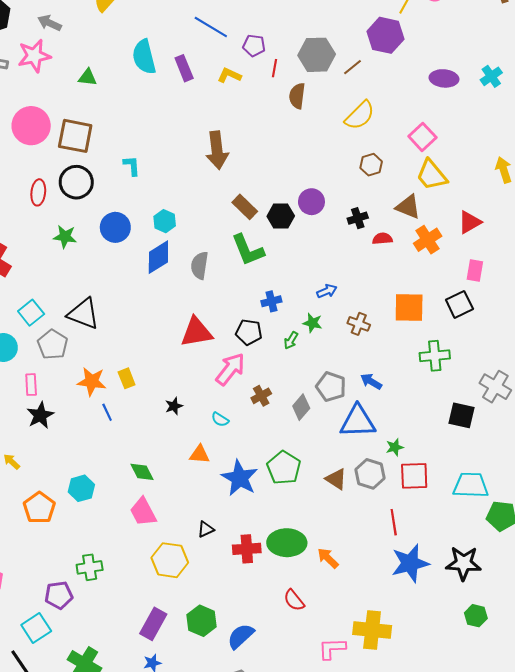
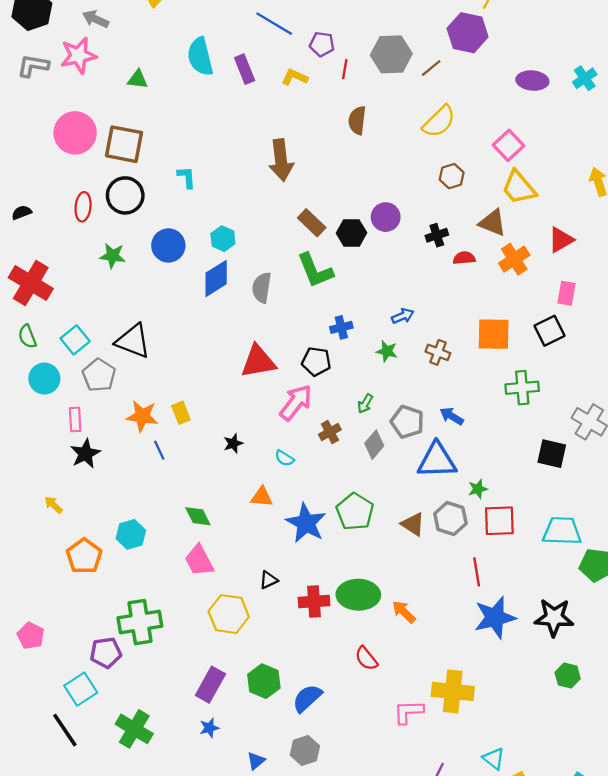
brown semicircle: (297, 96) -> (357, 120), moved
green arrow: (291, 340) -> (365, 404), moved
green cross: (90, 567) -> (140, 622), size x1.5

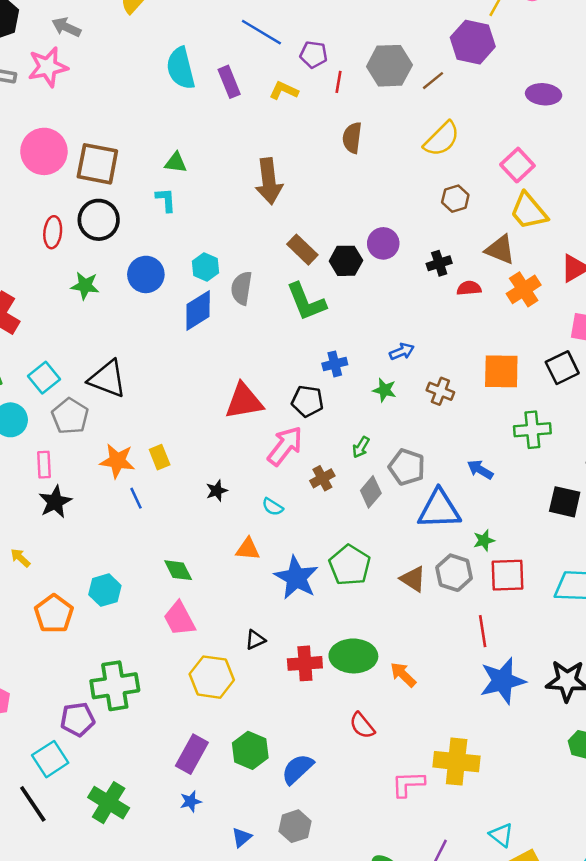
green triangle: (138, 79) -> (176, 163), moved
gray semicircle: (262, 288) -> (242, 288), moved
blue arrow: (452, 416) -> (480, 470), moved

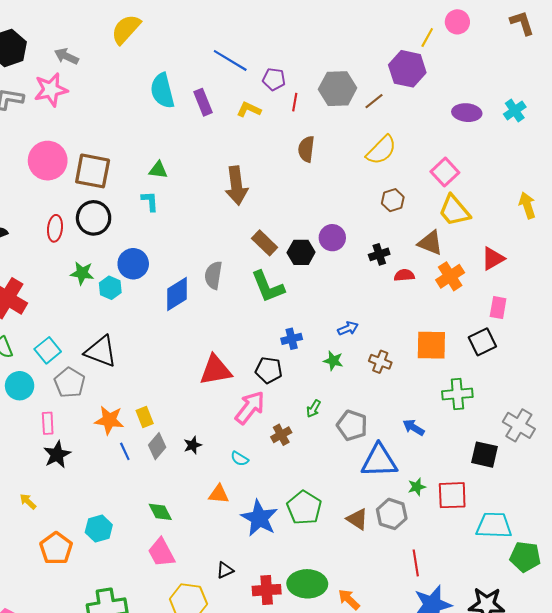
cyan hexagon: (206, 267) -> (110, 288), moved
gray diamond: (371, 492) -> (157, 446), moved
red square: (508, 575) -> (452, 495), moved

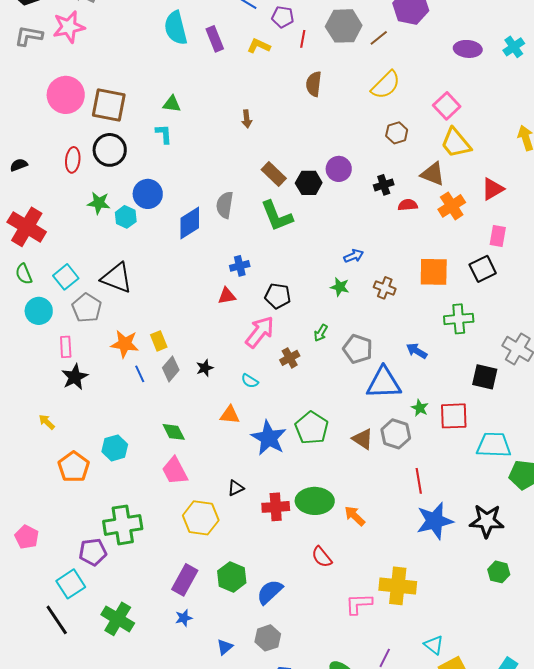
brown arrow: (236, 186) -> (247, 119), size x0.5
blue cross: (292, 339) -> (240, 266), moved
red triangle: (216, 370) -> (227, 296), size x0.6
green star: (417, 487) -> (420, 408), turned -30

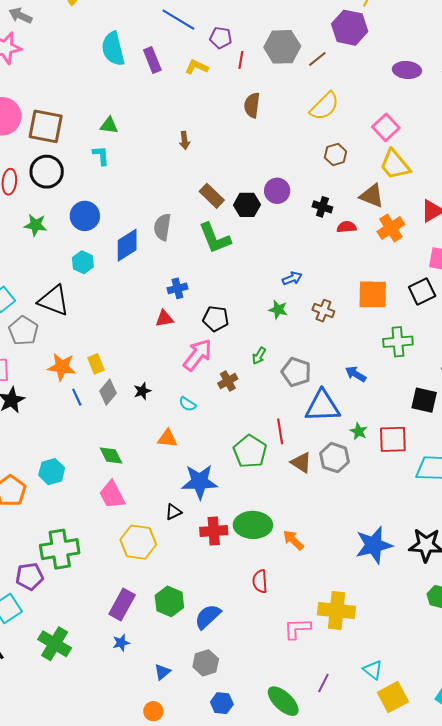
black cross: (384, 185) -> (322, 207), turned 36
cyan hexagon: (126, 217) -> (83, 262), moved
blue star: (269, 438) -> (200, 482), moved, turned -30
red line: (419, 481) -> (280, 431), moved
red semicircle: (322, 557) -> (260, 581), turned 35

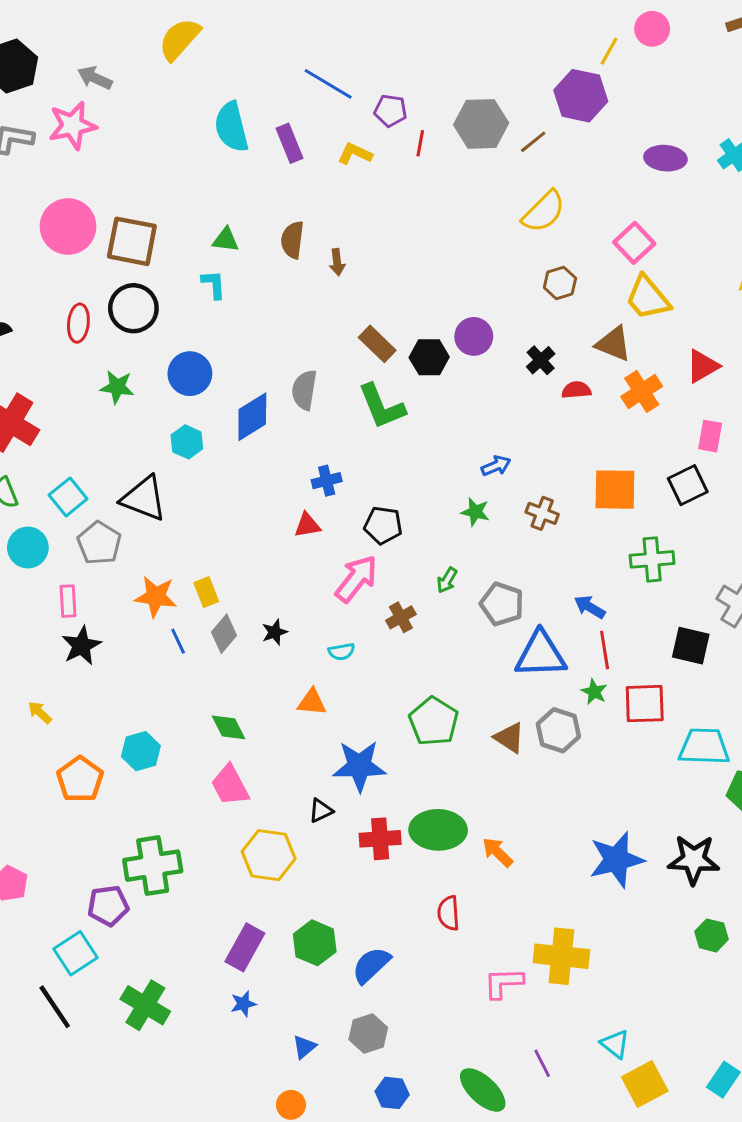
brown semicircle: (252, 105) -> (292, 240), moved
black cross: (322, 207) -> (541, 360), turned 30
cyan semicircle: (188, 404) -> (341, 652), turned -42
red line: (280, 431) -> (605, 650), moved
purple line: (323, 683) -> (542, 1063), turned -54

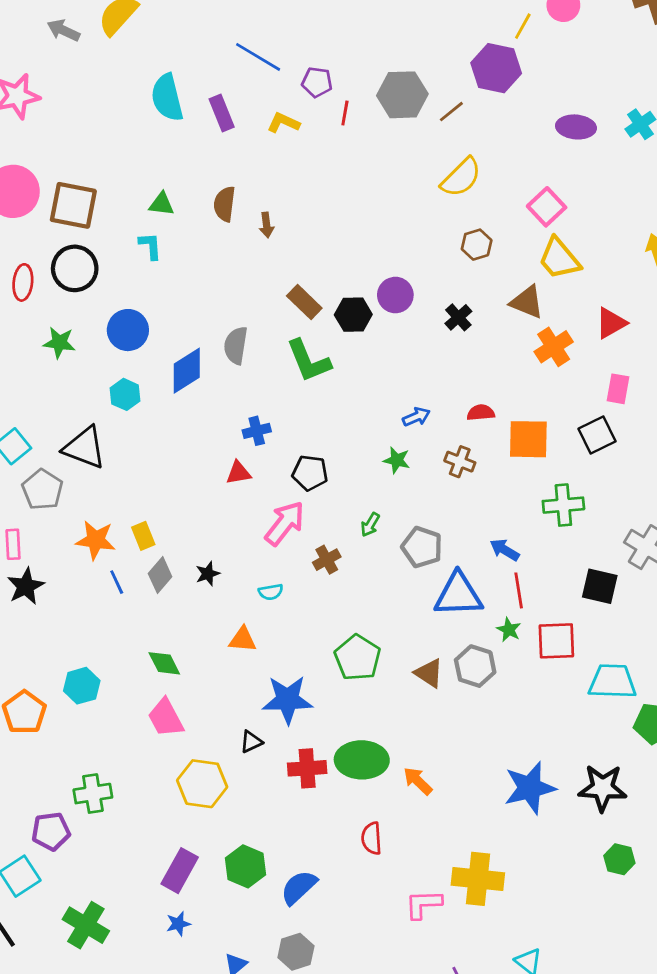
gray arrow: (95, 78) -> (63, 30), moved
red semicircle: (576, 390) -> (481, 413), moved
green cross: (153, 866) -> (93, 794), size x0.7

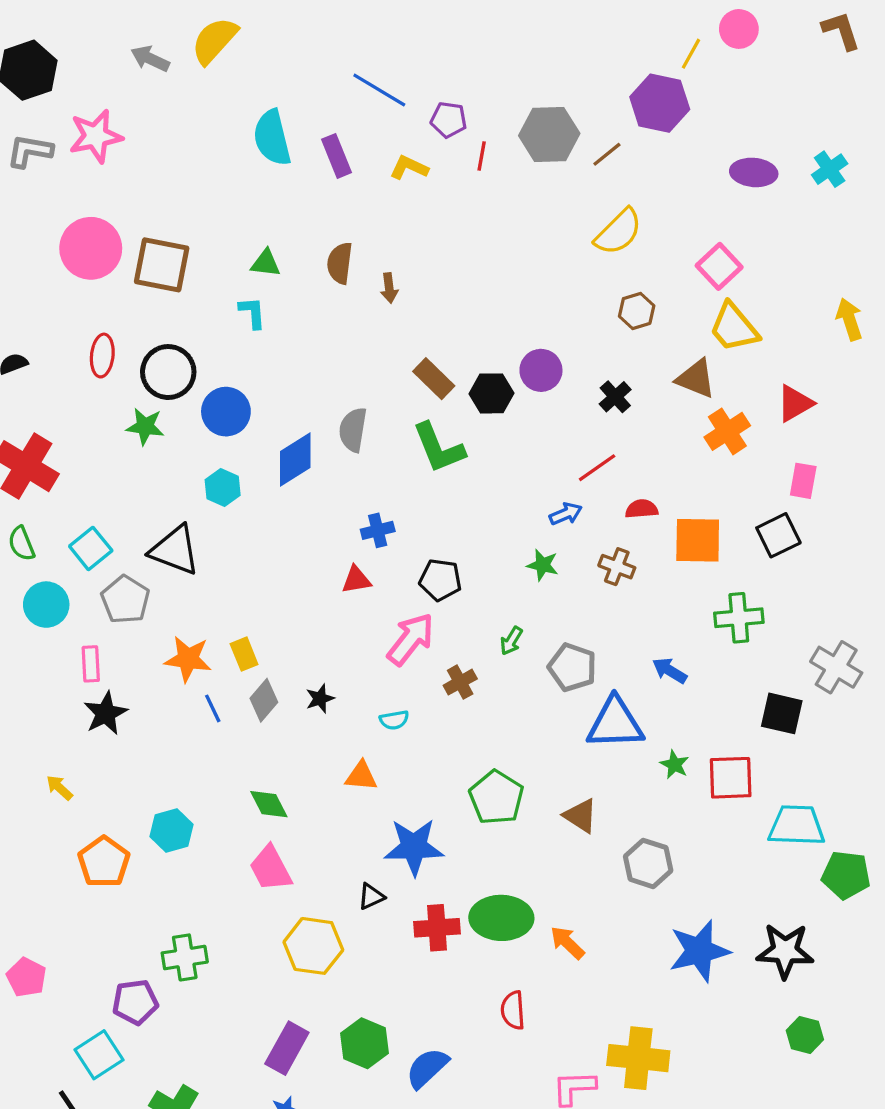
black circle: (75, 268) -> (168, 372), moved
red line: (519, 590) -> (597, 468), moved, turned 64
gray hexagon: (475, 666) -> (648, 863), moved

